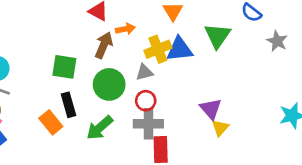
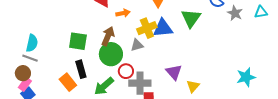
gray star: (277, 41) -> (235, 13), moved
brown arrow: (104, 45) -> (108, 36), moved
red circle: (146, 101) -> (126, 71), moved
purple triangle: (211, 109) -> (174, 72), moved

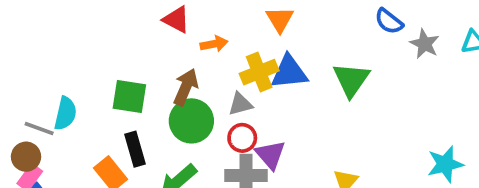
green triangle: (191, 18) -> (351, 80), moved
cyan semicircle: (32, 43) -> (65, 113), moved
red circle: (126, 71) -> (242, 138), moved
purple triangle: (174, 72) -> (270, 155), moved

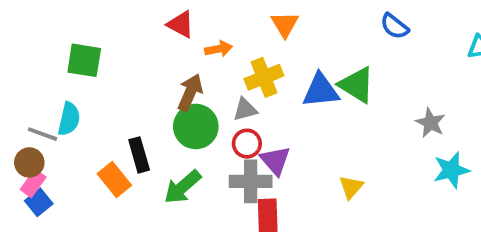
gray star: (425, 44) -> (430, 123), moved
blue triangle: (289, 72) -> (321, 91), moved
green triangle: (351, 80) -> (357, 85), turned -33
green square: (129, 97) -> (84, 60), moved

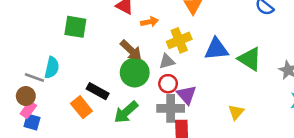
green square: (84, 60) -> (75, 27), moved
green triangle: (357, 85) -> (250, 59), moved
brown arrow: (190, 92) -> (131, 50), turned 110
black rectangle: (139, 155) -> (98, 91), turned -45
blue square: (39, 202) -> (32, 122), turned -35

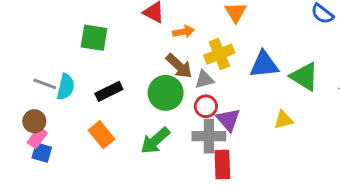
brown arrow: (131, 50) -> (179, 66), moved
gray line: (34, 77) -> (45, 84), moved
black rectangle: (98, 91) -> (109, 91), moved, turned -55
yellow triangle: (236, 112) -> (283, 120), moved, turned 35

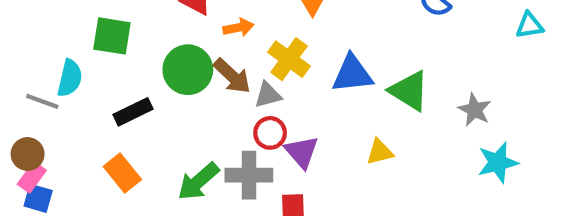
yellow cross: (219, 54) -> (289, 59), turned -32
cyan semicircle: (66, 87) -> (70, 78), moved
green circle: (166, 93) -> (188, 70), moved
gray cross: (209, 136) -> (249, 175), moved

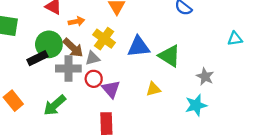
cyan triangle: (529, 25) -> (235, 39), moved
gray star: (475, 110) -> (205, 77), moved
black rectangle: (133, 112) -> (37, 58), moved
cyan star: (498, 162) -> (196, 105), moved
gray cross: (249, 175) -> (68, 68), moved

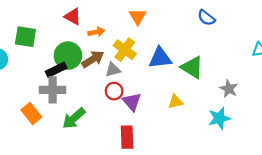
brown arrow: (73, 48) -> (93, 59), turned -75
gray cross: (68, 68) -> (53, 90), moved

